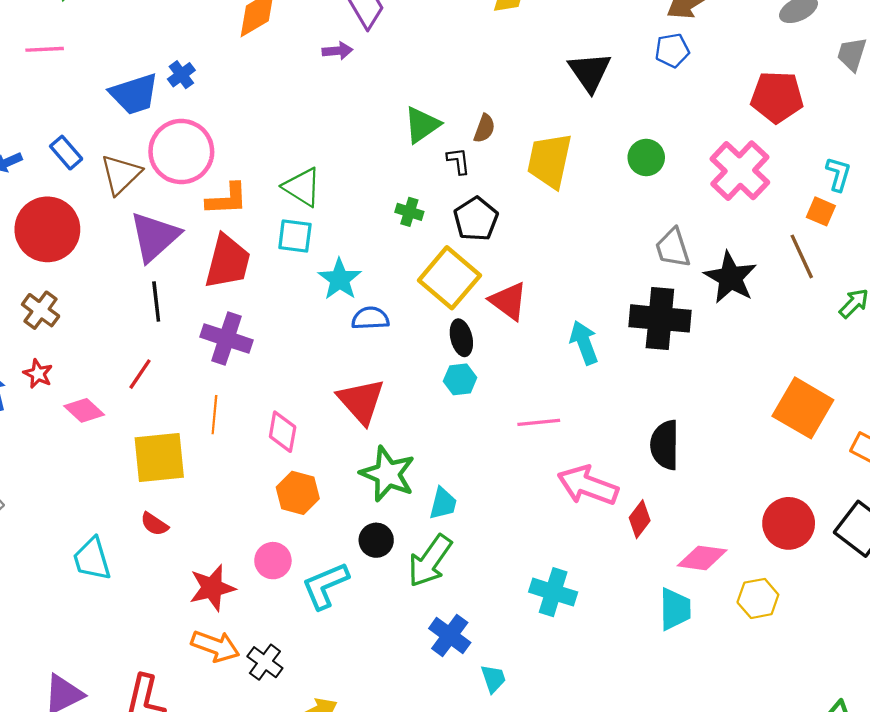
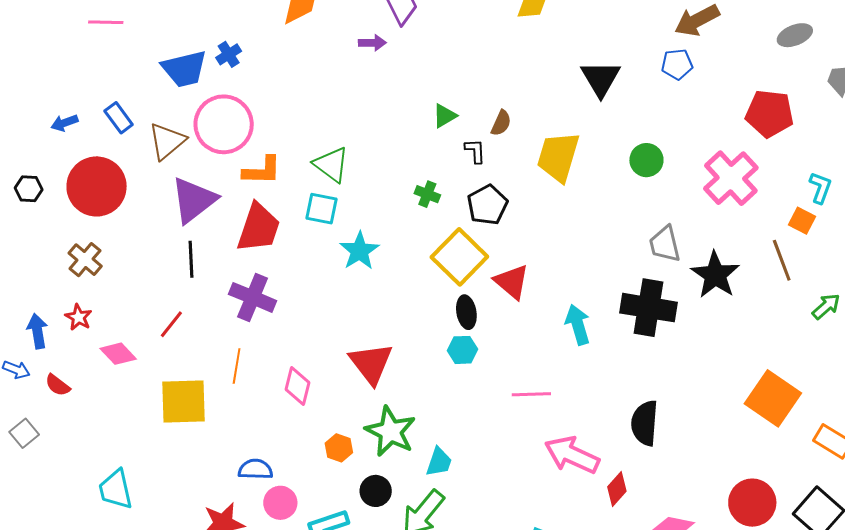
green triangle: (422, 125) -> (445, 116), size x0.7
blue semicircle: (370, 318) -> (255, 469), moved
orange hexagon: (298, 493) -> (339, 448), moved, size x0.7
red semicircle: (154, 524) -> (58, 385), moved

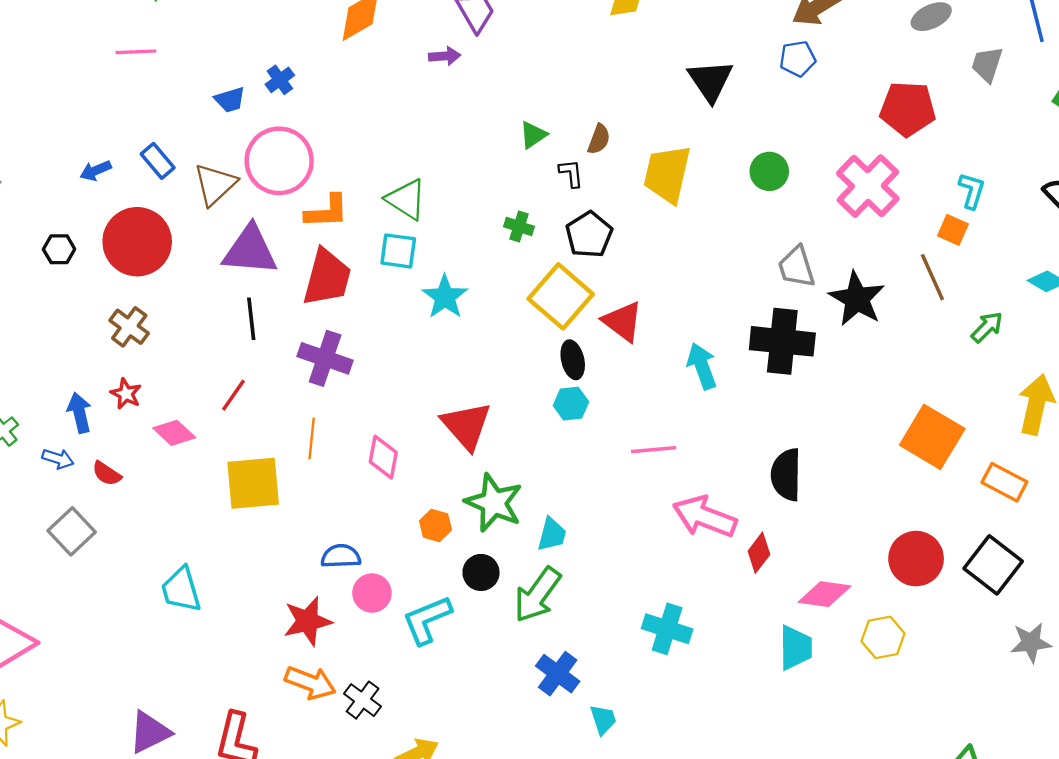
blue trapezoid: (184, 69) -> (230, 100), size x0.6
purple triangle: (194, 200) -> (250, 250), turned 46
gray square: (24, 433) -> (72, 531), size x1.4

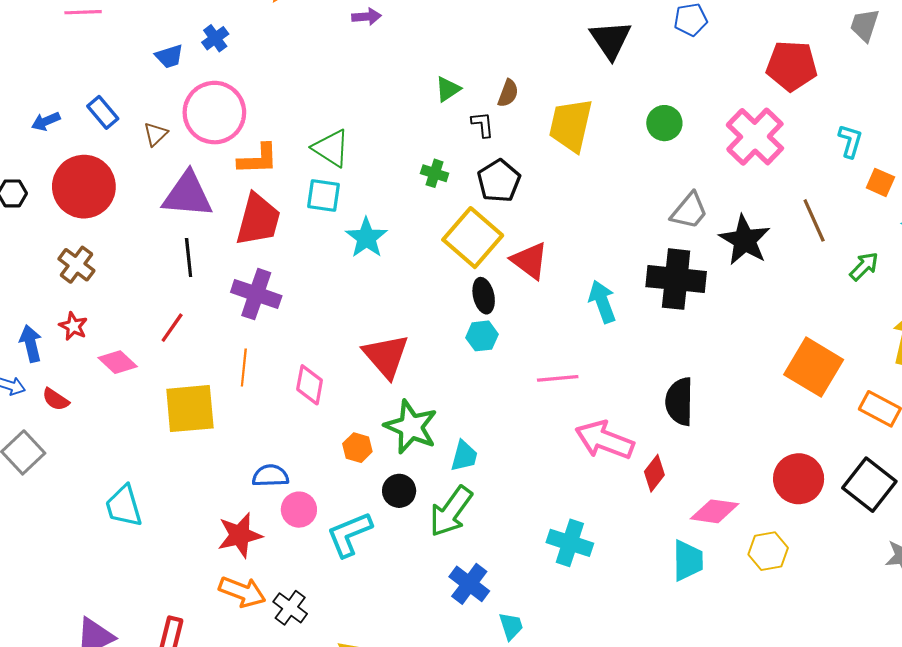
brown triangle: (215, 184) -> (156, 134), size x0.6
orange square: (953, 230) -> (880, 182), moved
gray trapezoid: (796, 267) -> (689, 211), turned -123

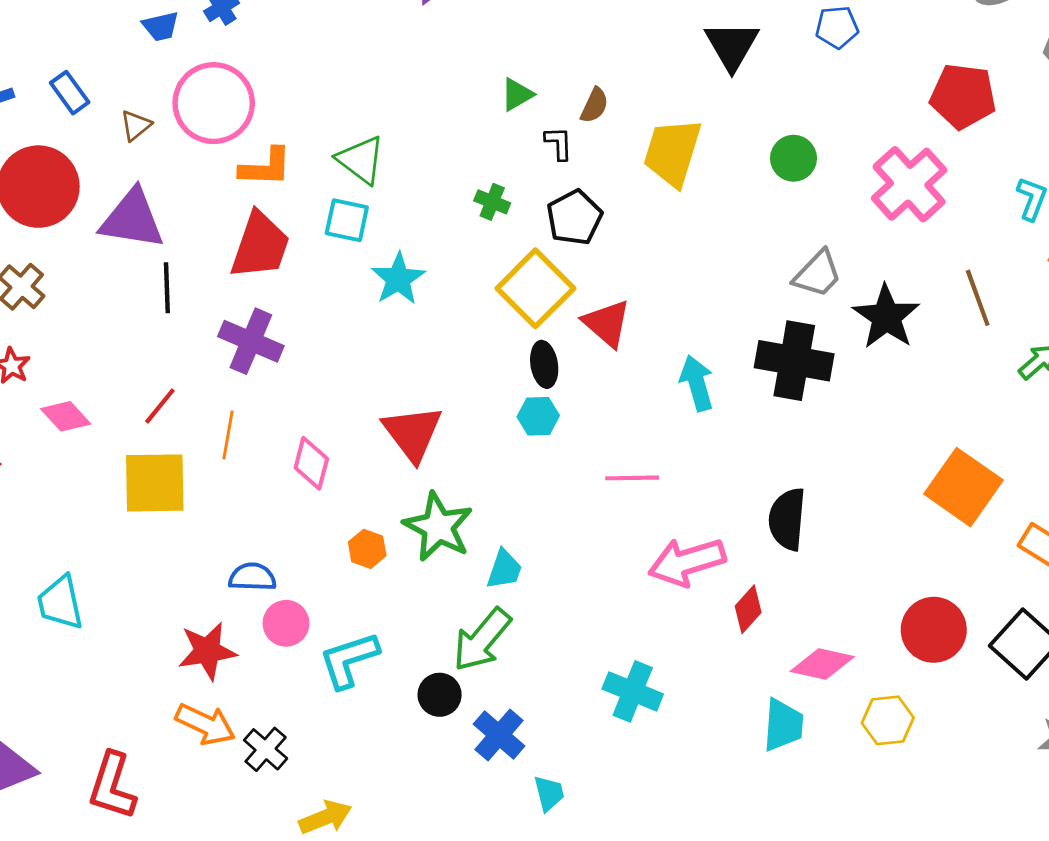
purple triangle: (188, 195) -> (132, 219), moved
red line: (172, 328) -> (160, 406), moved
pink arrow: (605, 440) -> (687, 562), turned -42
black circle: (399, 491) -> (440, 695), moved

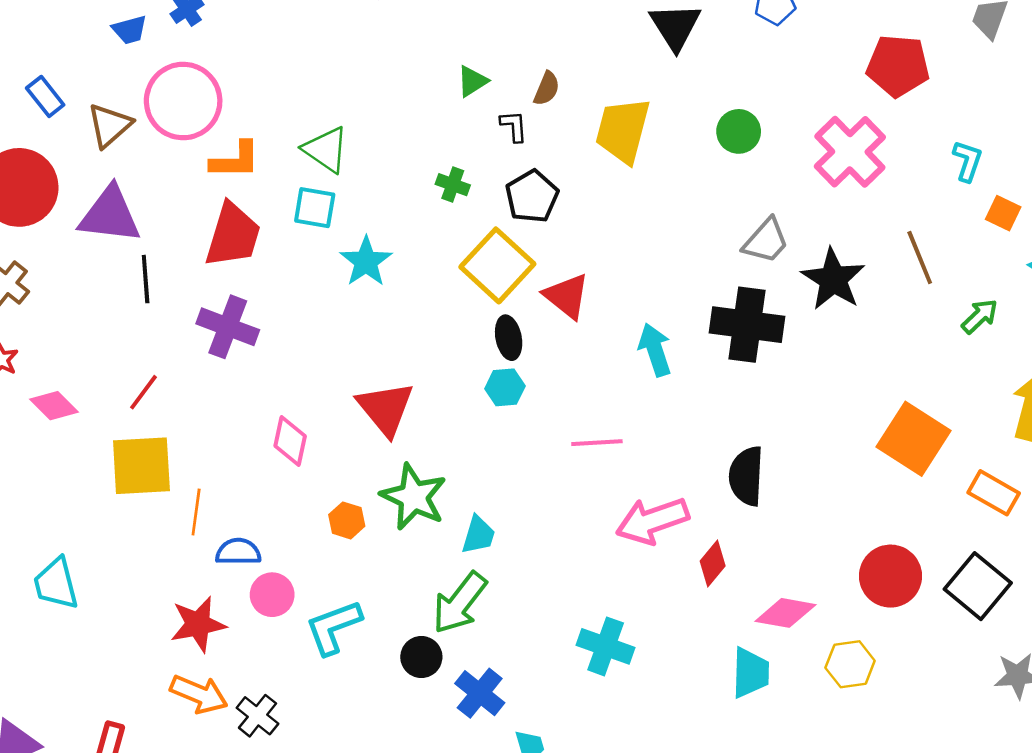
brown triangle: (136, 125) -> (110, 125), size x1.5
orange line: (228, 435) -> (196, 512), moved

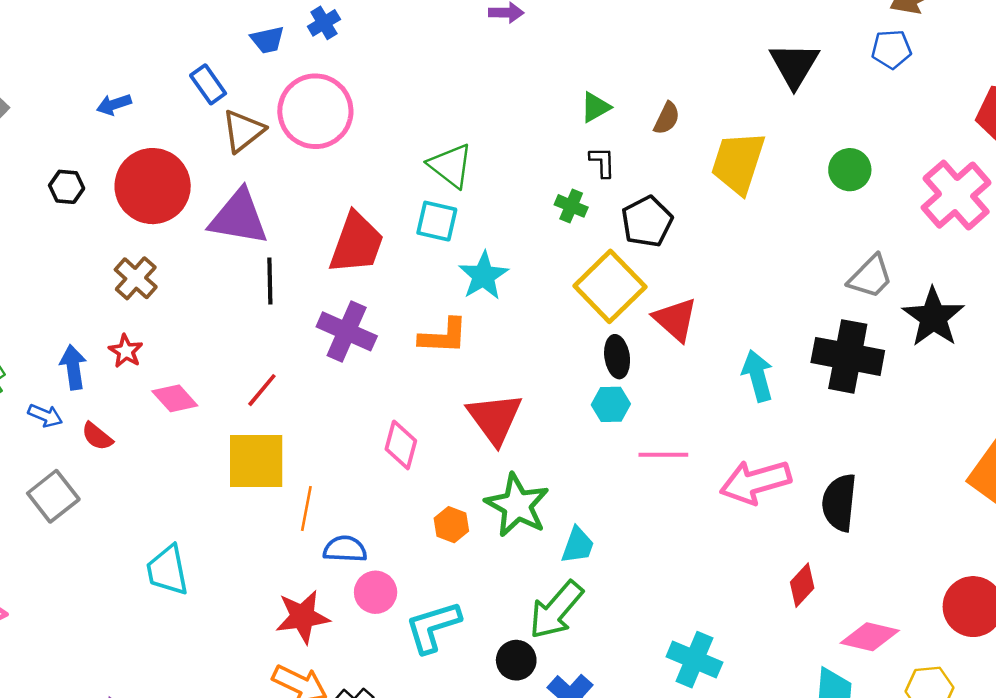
blue rectangle: (45, 96) -> (208, 84), moved
black L-shape: (514, 126) -> (602, 162), moved
orange L-shape: (235, 160) -> (443, 336), moved
pink line: (597, 443) -> (663, 455), moved
pink arrow: (652, 521) -> (755, 482), moved

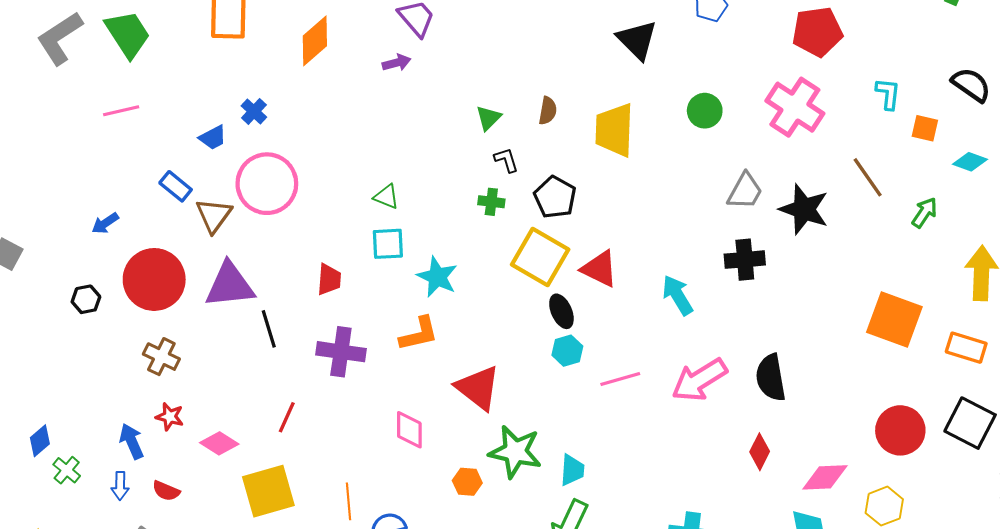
green triangle: (451, 166) -> (386, 197), size x0.7
red trapezoid: (356, 243) -> (329, 279), size x0.6
black cross: (848, 356) -> (745, 260), size x0.7
blue arrow: (45, 416) -> (120, 486), turned 84
yellow square: (256, 461) -> (268, 491), moved

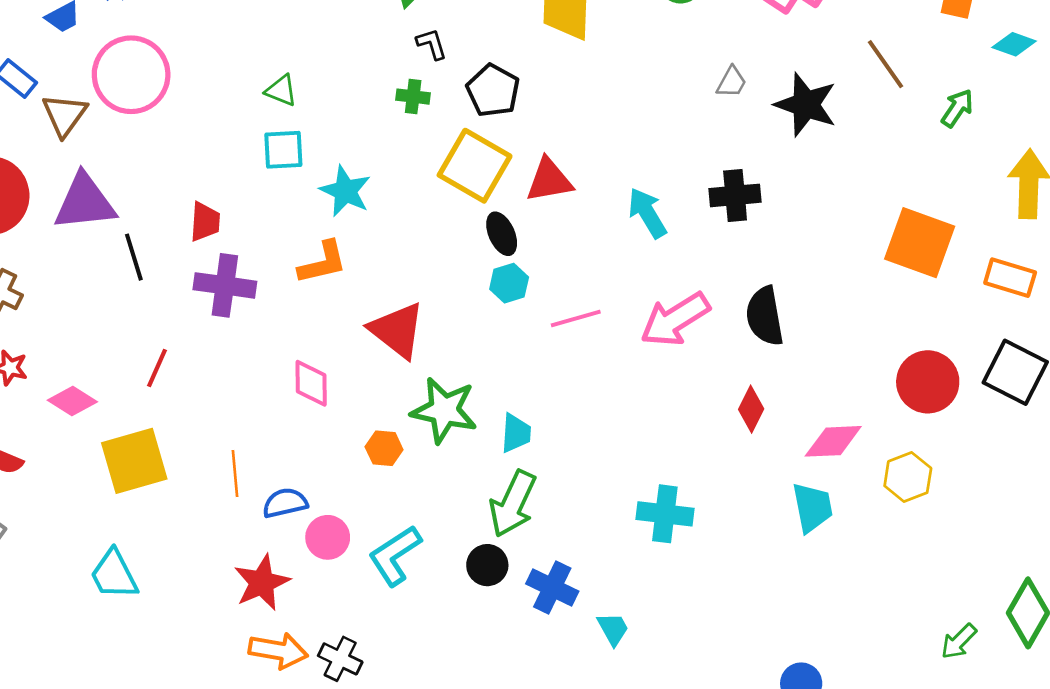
gray trapezoid: (745, 191) -> (732, 82), size x0.7
black cross: (745, 260) -> (735, 195), moved
red triangle: (600, 269) -> (549, 180), turned -36
red trapezoid: (329, 279) -> (205, 222), moved

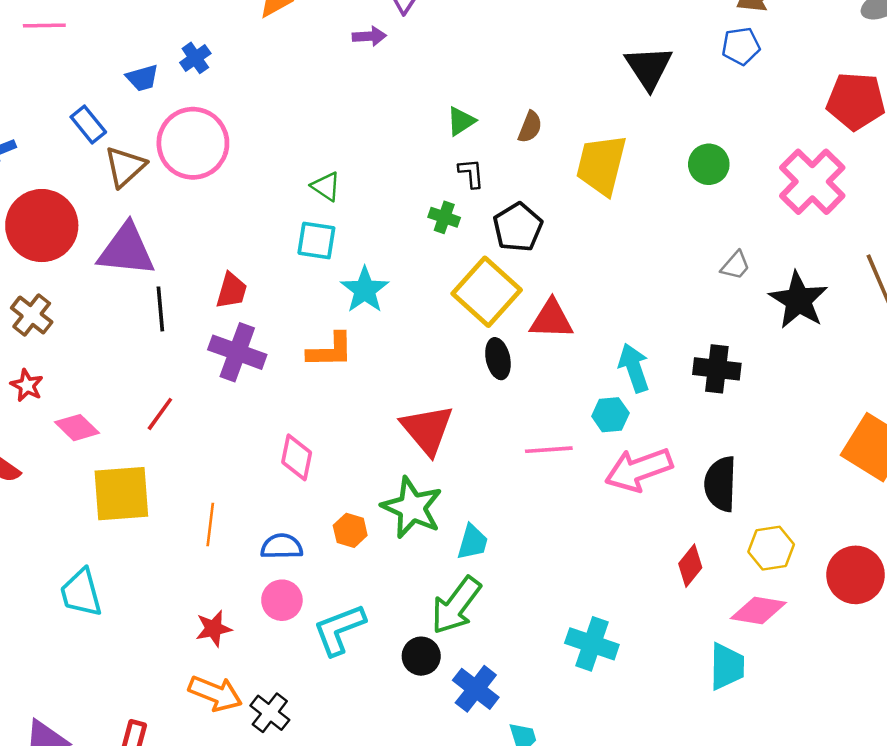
cyan hexagon: (509, 283) -> (610, 415), moved
red triangle: (397, 330) -> (427, 430), moved
yellow hexagon: (908, 477) -> (771, 548), moved
blue semicircle: (285, 503) -> (282, 546), moved
red star: (262, 583) -> (214, 629), size x0.7

